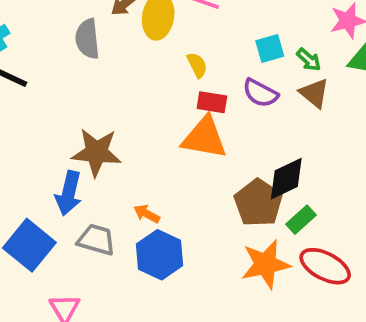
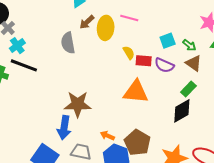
red rectangle: (212, 102) -> (144, 61), moved
brown pentagon: (258, 203) -> (137, 143), moved
green rectangle: (301, 220) -> (188, 89), moved

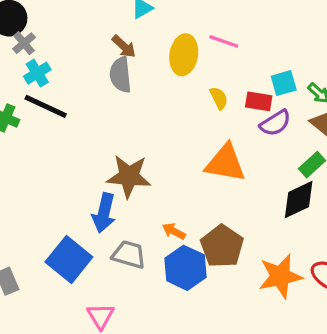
brown arrow: (87, 22) -> (124, 46), moved, turned -98
red rectangle: (144, 61) -> (259, 101), moved
purple semicircle: (164, 65) -> (275, 123), turned -60

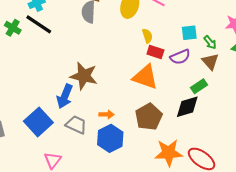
red rectangle: (259, 101) -> (155, 52), moved
orange arrow: (174, 231) -> (107, 114), turned 144
brown pentagon: (222, 246) -> (149, 117), moved

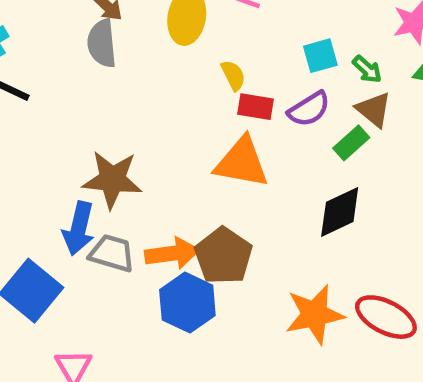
green rectangle: (199, 86) -> (351, 143), moved
orange arrow: (107, 114) -> (172, 253), size x1.6
brown pentagon: (149, 117) -> (223, 256), moved
gray trapezoid: (76, 125) -> (112, 253), moved

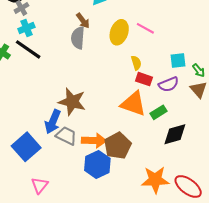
green rectangle: (351, 143) -> (158, 112), moved

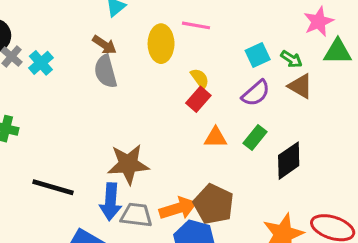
cyan cross: (26, 28) -> (41, 63), moved
black line: (28, 49) -> (53, 187), moved
red rectangle: (144, 79) -> (198, 99), moved, turned -49
orange triangle: (133, 104) -> (216, 138), size x0.6

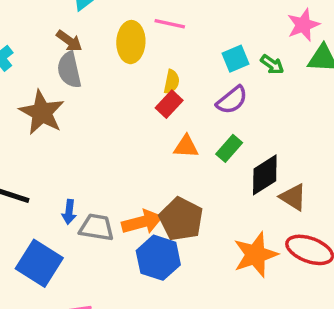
yellow semicircle: (200, 78) -> (172, 82), turned 45
brown triangle: (300, 86) -> (293, 197), moved
brown star: (128, 164) -> (42, 113), moved, turned 30
blue arrow: (111, 202) -> (69, 212), size x0.6

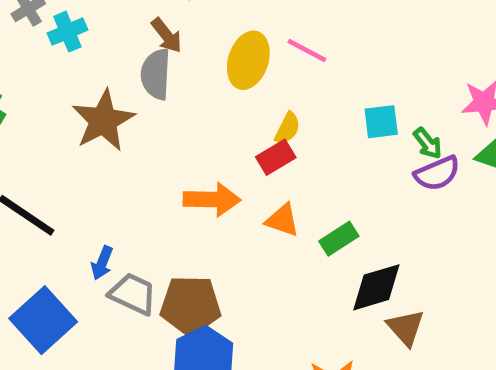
purple semicircle: (232, 100) -> (437, 173), moved
brown pentagon: (181, 219) -> (190, 305), moved, turned 30
orange arrow: (142, 222) -> (212, 199), moved

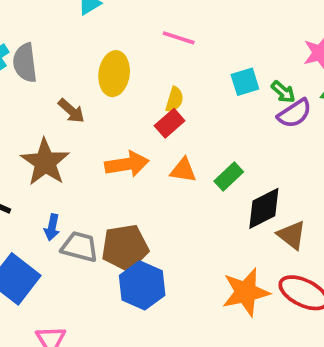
brown arrow: (167, 35) -> (71, 111), moved
yellow ellipse: (248, 60) -> (114, 74), moved
gray semicircle: (156, 74) -> (25, 63), moved
brown star: (103, 120) -> (45, 162), moved

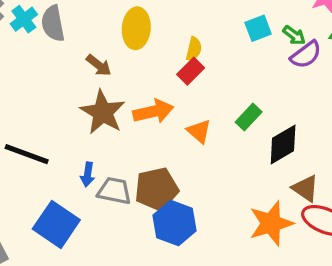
brown star: (45, 162) -> (103, 112), moved
orange triangle: (183, 170) -> (199, 131), moved, turned 36
brown triangle: (292, 235) -> (305, 188), moved

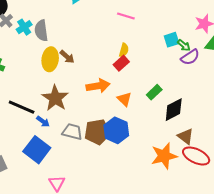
yellow ellipse: (136, 28) -> (50, 59), moved
cyan square: (258, 28) -> (172, 40), moved
brown star: (103, 112) -> (55, 98), moved
blue arrow: (88, 174) -> (43, 122), moved, turned -64
blue hexagon: (175, 223) -> (116, 130), moved

